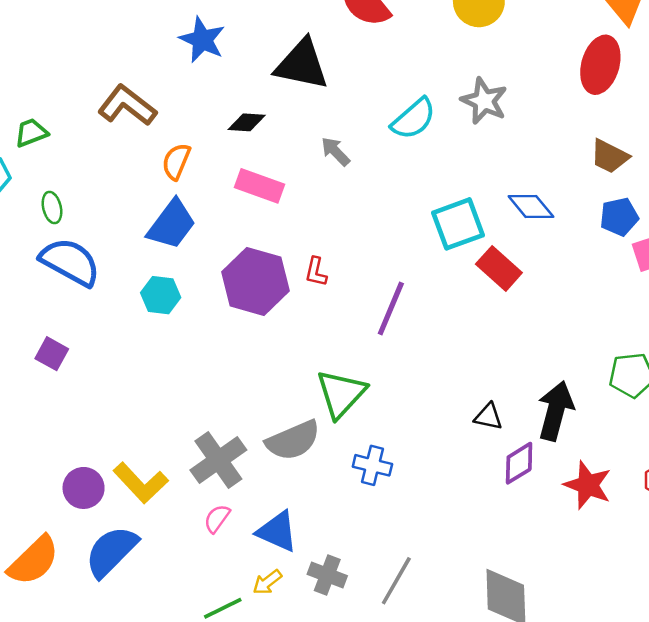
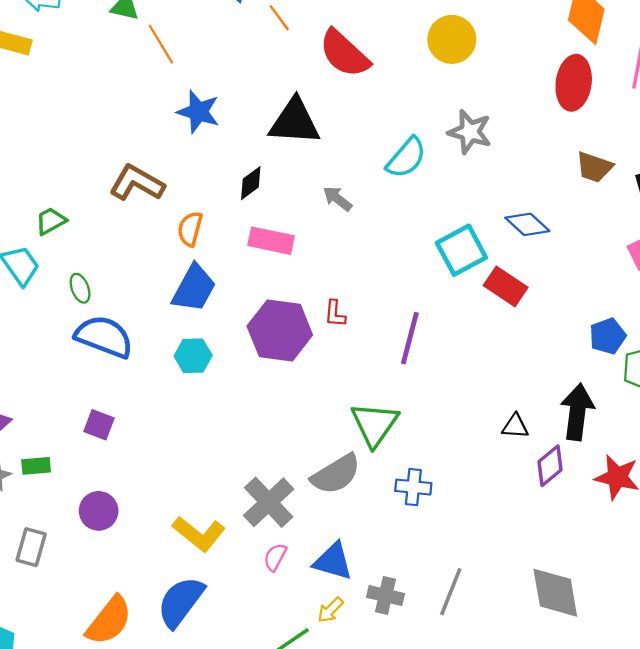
black diamond: (247, 122) -> (251, 183), turned -32
blue pentagon: (619, 217) -> (608, 336), moved
purple circle: (84, 488) -> (99, 511), moved

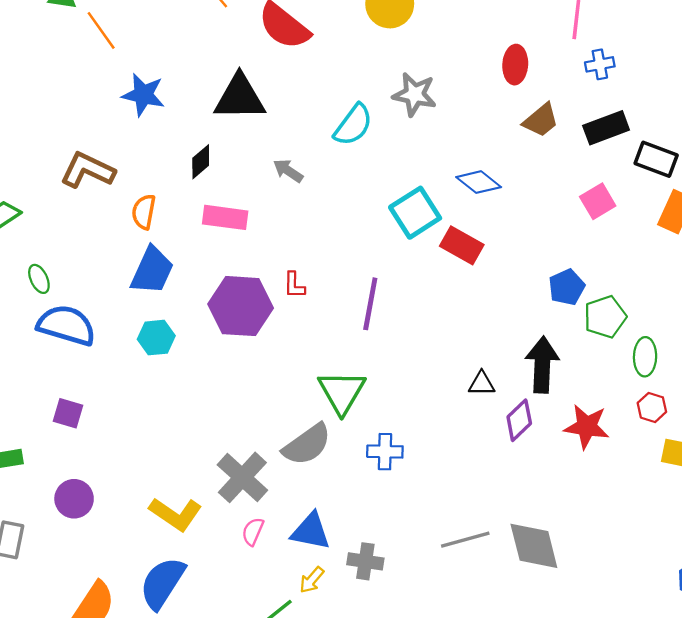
red ellipse: (574, 83) -> (515, 65), moved, size x0.7
brown trapezoid: (594, 167) -> (541, 120), turned -54
gray line: (451, 592) -> (465, 540), moved, turned 57

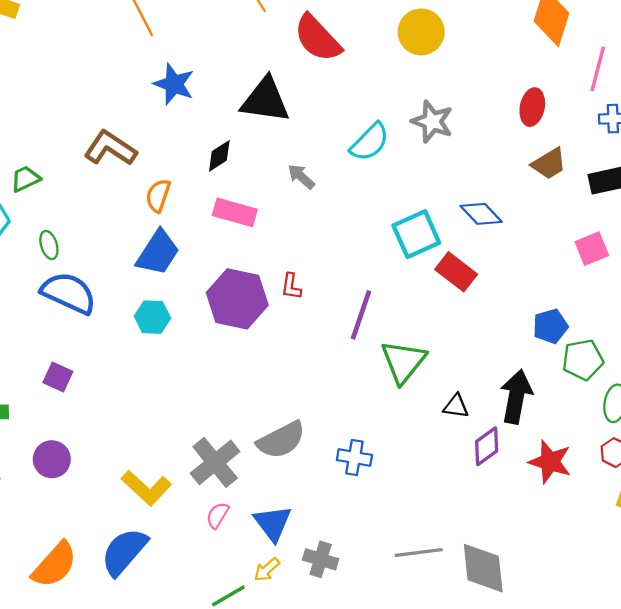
green triangle: (342, 392) -> (403, 362), moved
blue triangle: (311, 531) -> (273, 523), turned 33

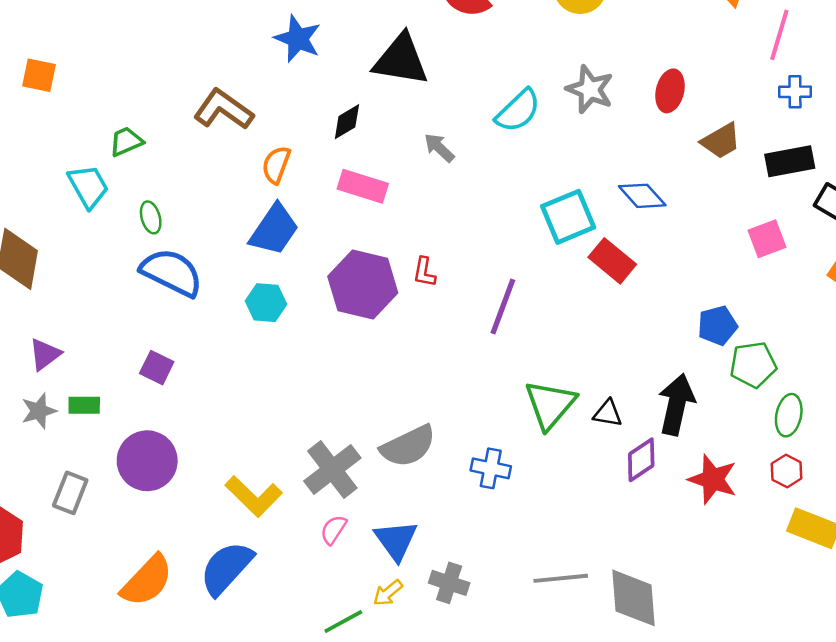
red ellipse: (532, 107) -> (670, 91), moved
green triangle: (403, 362) -> (550, 405), moved
purple circle: (52, 459) -> (147, 461), size x1.4

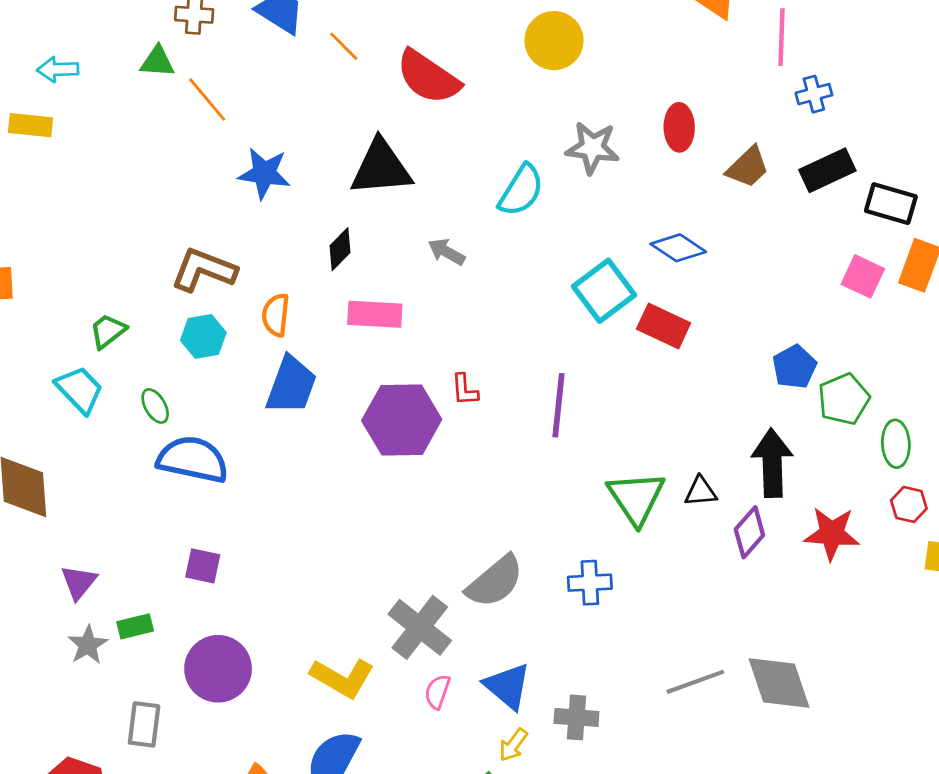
pink square: (767, 239) -> (863, 276), moved, turned -30
cyan hexagon: (266, 303) -> (203, 336), moved

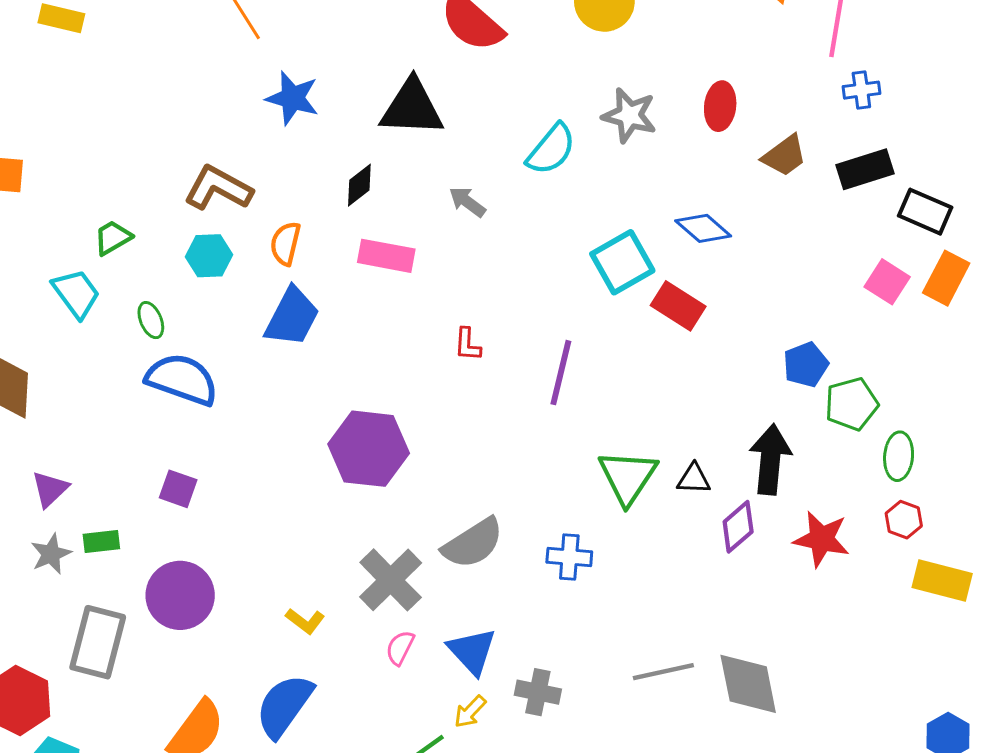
purple hexagon: (402, 420) -> (369, 449), moved
yellow L-shape: (342, 678) -> (305, 621), size x0.6
gray rectangle: (144, 724) -> (98, 642), size x1.5

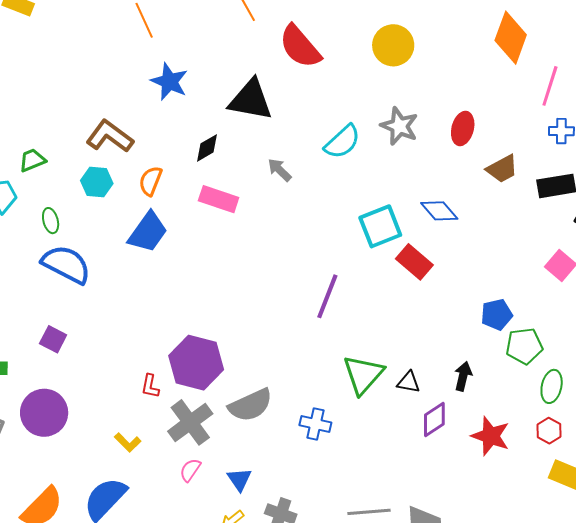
red L-shape: (467, 344) -> (150, 386), moved
purple hexagon: (369, 449) -> (196, 363), moved
black arrow: (770, 459) -> (463, 376), size x0.6
blue triangle: (472, 651) -> (239, 479), size x0.7

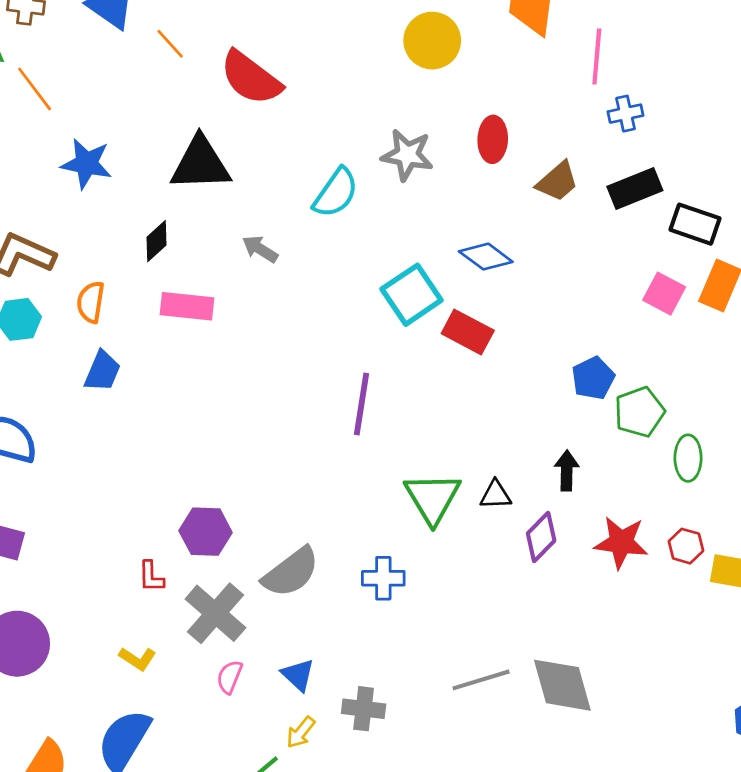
yellow circle: (393, 45) -> (432, 41), moved
blue trapezoid: (148, 232) -> (102, 371), size x0.7
purple hexagon: (196, 363) -> (206, 532), size x0.7
red hexagon: (549, 431) -> (686, 546), moved

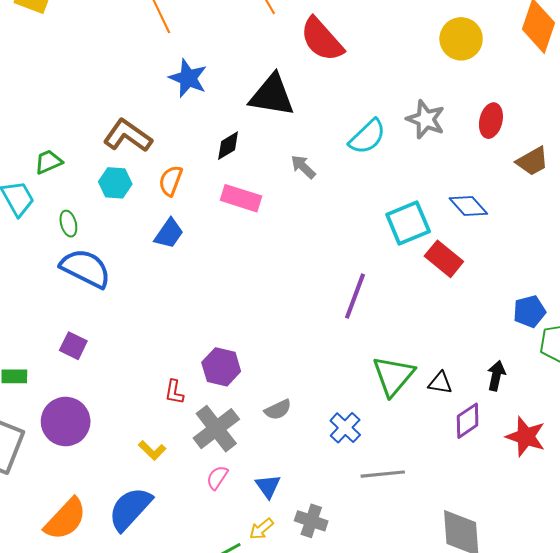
gray semicircle: (291, 572) -> (278, 410), size x0.6
blue cross: (383, 578) -> (345, 428), turned 32
gray line: (481, 680) -> (383, 474), moved

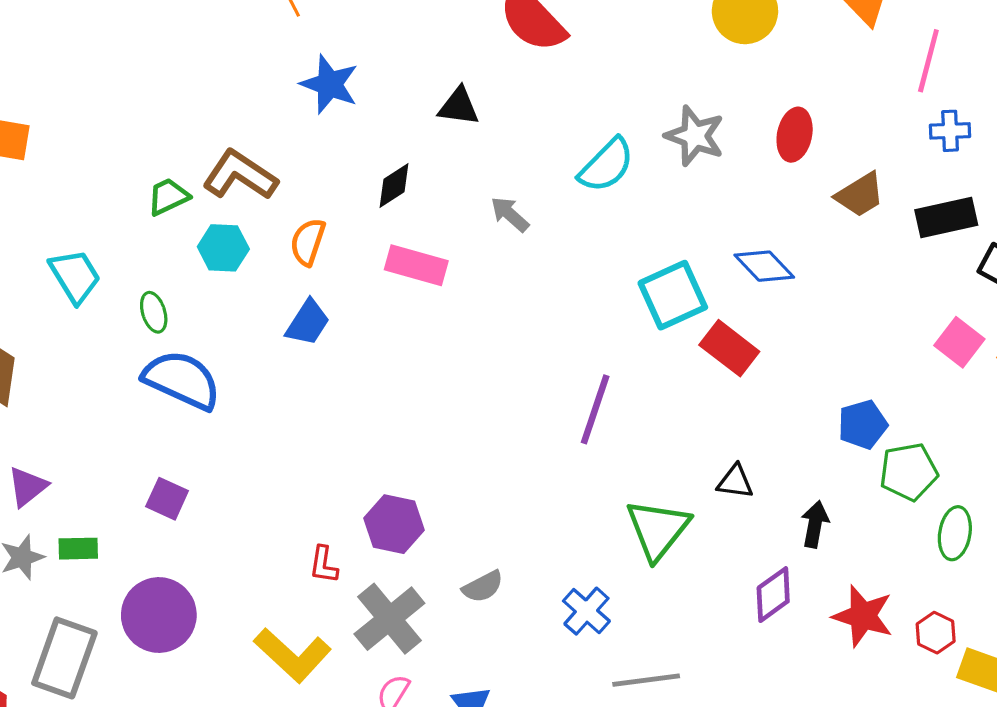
black triangle: (272, 95) -> (459, 106), size x0.6
green trapezoid: (48, 162) -> (168, 197), moved
black triangle: (440, 383) -> (735, 482), moved
yellow L-shape: (152, 450) -> (293, 655), size x1.8

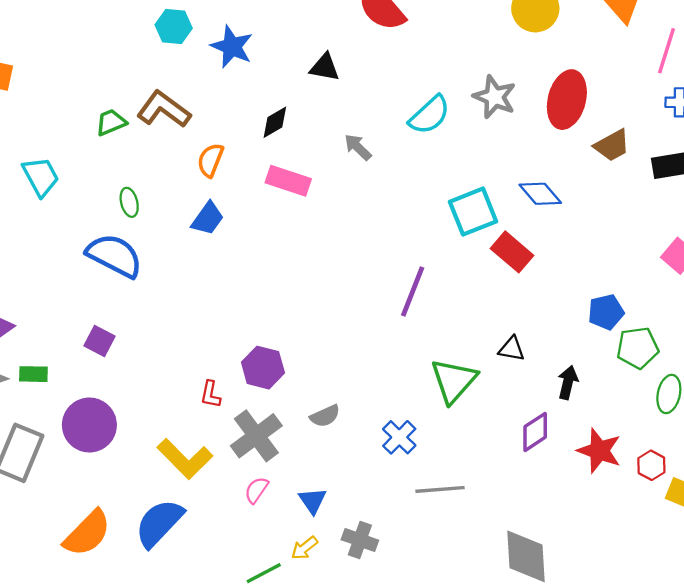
red ellipse: (795, 135) -> (567, 100), size x1.5
cyan hexagon: (223, 248) -> (174, 26), moved
green ellipse: (154, 312) -> (129, 202), moved

